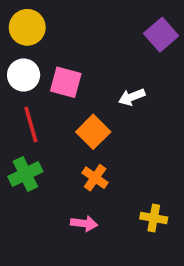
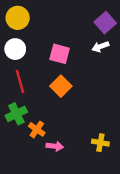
pink square: (66, 82) -> (60, 54), moved
white arrow: (132, 97) -> (100, 47), moved
orange cross: (95, 178) -> (37, 129), moved

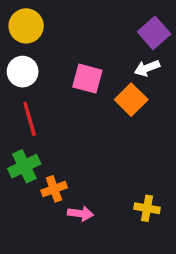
orange square: (61, 86) -> (131, 100), moved
orange cross: (37, 129) -> (54, 189), turned 35

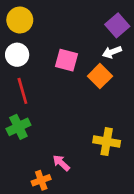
orange cross: (54, 189) -> (41, 180), moved
yellow cross: (147, 208) -> (107, 142), moved, size x1.4
pink arrow: (80, 214) -> (61, 163), turned -144

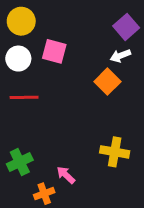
pink square: (67, 60) -> (54, 51), moved
red line: (22, 91) -> (24, 97), turned -75
green cross: (18, 127) -> (20, 162), moved

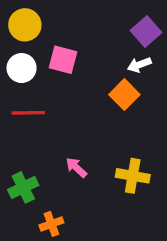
pink arrow: (66, 175) -> (76, 168), moved

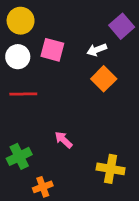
white arrow: (139, 65) -> (97, 50), moved
yellow cross: (133, 176) -> (111, 169), moved

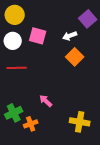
orange cross: (43, 187) -> (31, 124), moved

